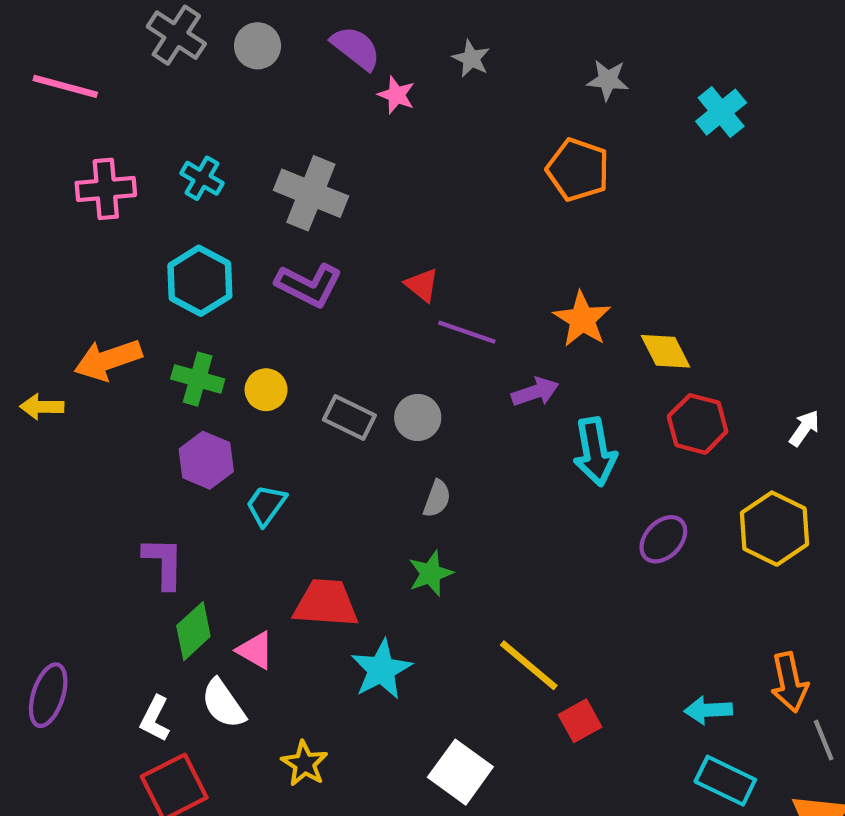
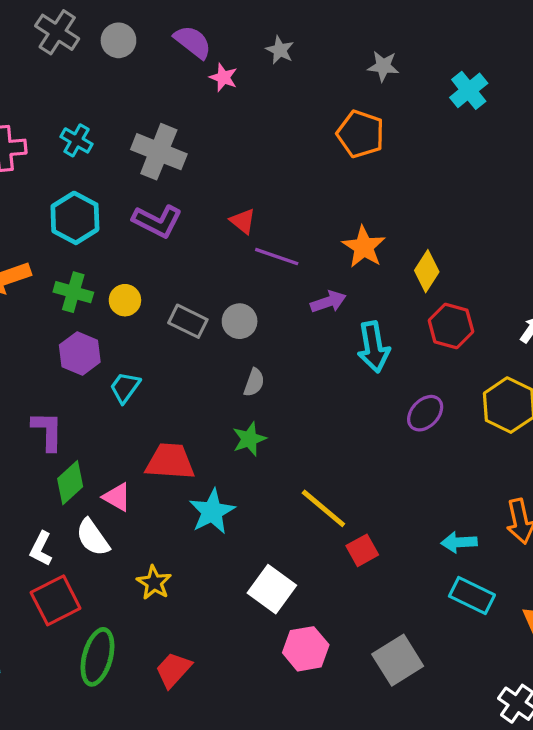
yellow diamond: (666, 351) -> (427, 271), turned 60

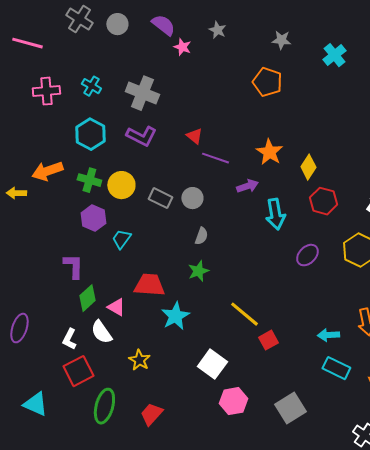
yellow circle: (125, 300) -> (121, 185), size x1.4

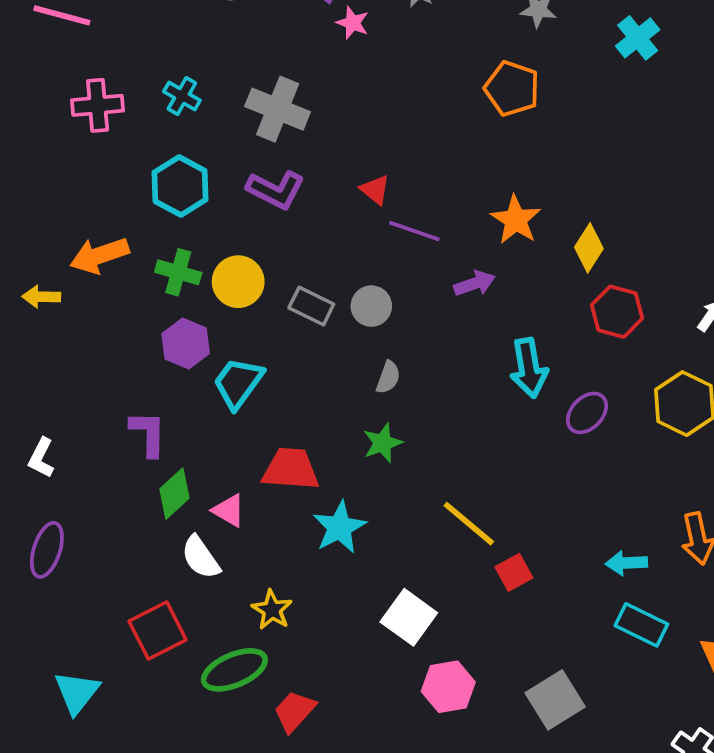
cyan arrow: (275, 214) -> (529, 368), moved
cyan trapezoid: (121, 239) -> (238, 383), size x1.4
white L-shape: (69, 339) -> (41, 458), moved
cyan triangle: (35, 404) -> (77, 692), turned 44
green ellipse: (104, 406) -> (234, 670), moved, turned 52

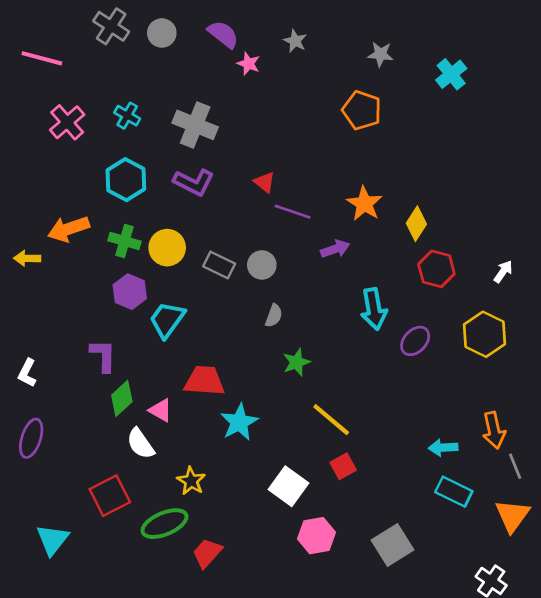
pink cross: (98, 105) -> (67, 122), turned -36
green star: (383, 443) -> (296, 362), moved
red square: (514, 572) -> (343, 466), moved

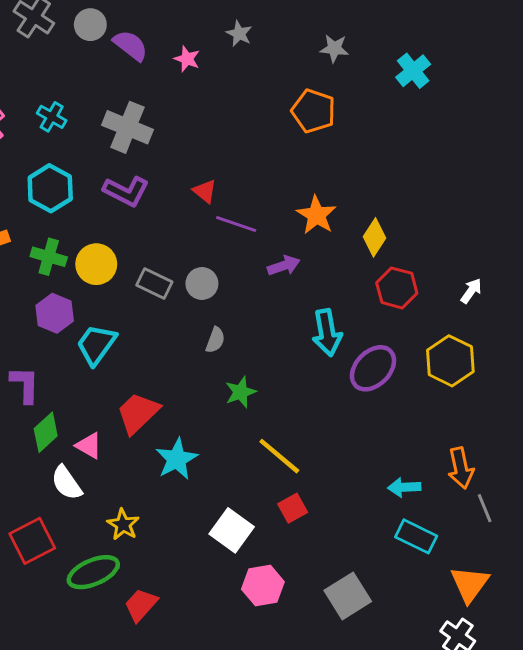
purple semicircle: (223, 34) -> (130, 45), moved
purple ellipse: (415, 341) -> (373, 368), size x1.4
red trapezoid: (204, 381) -> (138, 413), turned -48
orange triangle: (512, 516) -> (470, 584), moved

